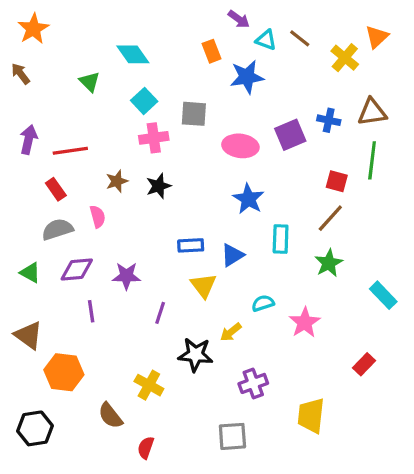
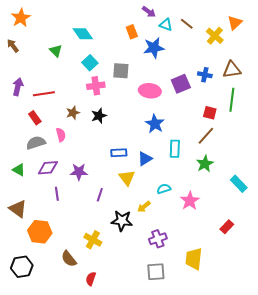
gray square: (232, 436) -> (156, 272), moved

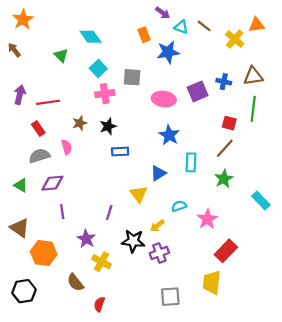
orange triangle: (235, 23) -> (257, 25), turned 35
blue rectangle: (119, 153) -> (120, 151), moved
purple star: (79, 172) -> (86, 239), moved, turned 30
red rectangle: (227, 227) -> (226, 251), moved, size x1.5
purple cross: (158, 239) -> (159, 253), moved

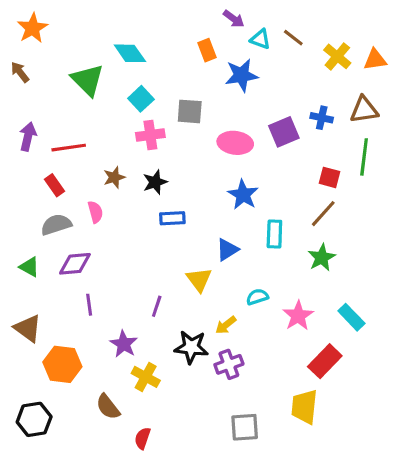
orange triangle: (257, 25) -> (375, 60), moved
green triangle: (61, 55) -> (88, 80), size x1.6
cyan rectangle: (261, 201) -> (351, 317), moved

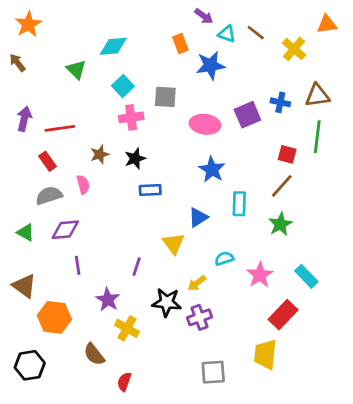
cyan diamond: (130, 53) -> (113, 46), turned -60
orange triangle: (375, 60) -> (327, 24), moved
green triangle: (88, 80) -> (76, 70), size x0.7

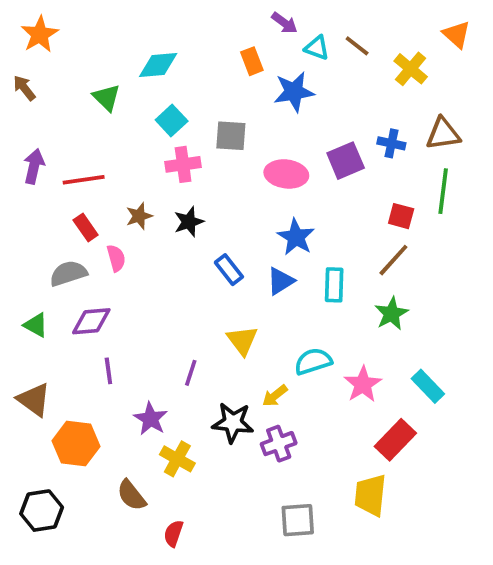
orange triangle: (327, 24) -> (456, 34), turned 50
red rectangle: (48, 161) -> (86, 228), moved
blue rectangle: (150, 190) -> (229, 270), moved, turned 55
blue triangle: (198, 217) -> (281, 281), moved
cyan semicircle: (224, 258) -> (313, 361), size x1.4

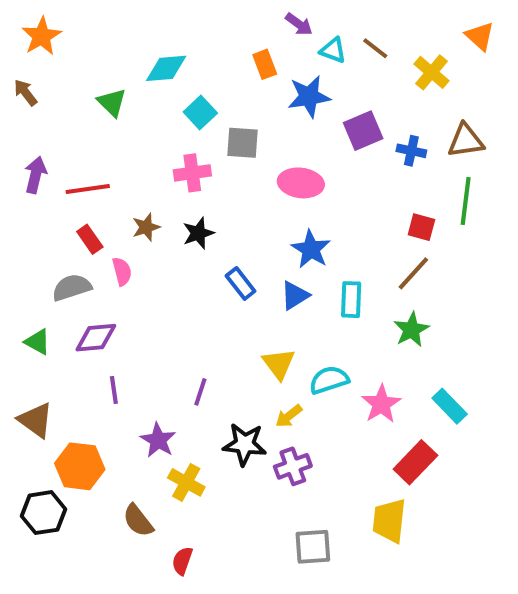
cyan square: (172, 120) -> (200, 113), moved
purple square: (346, 161) -> (363, 131), moved
yellow triangle: (242, 340) -> (279, 364), moved
black hexagon: (42, 511) -> (44, 513), moved

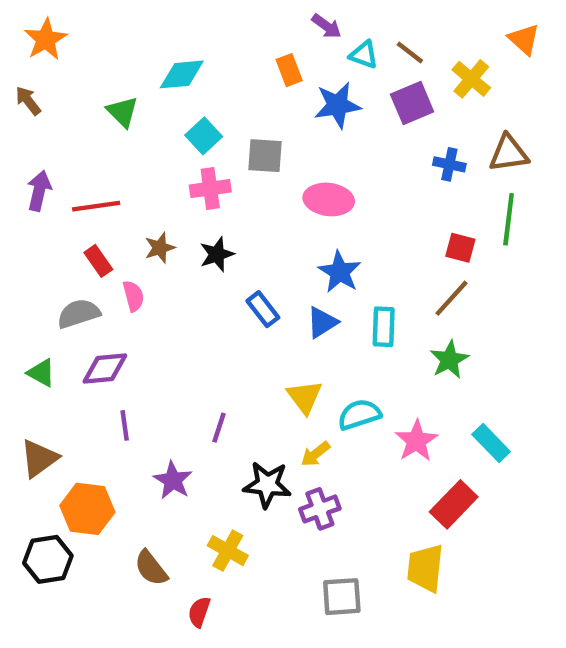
cyan square: (200, 113) -> (204, 136), moved
purple square: (363, 131) -> (412, 103), moved
brown triangle: (36, 420) -> (39, 458), turned 48
yellow cross: (186, 482) -> (228, 551), moved

